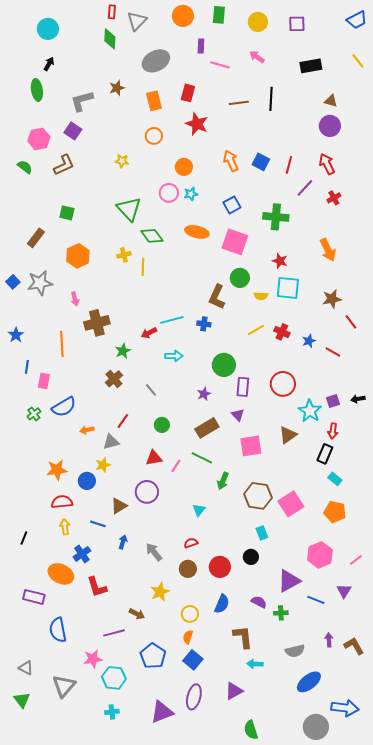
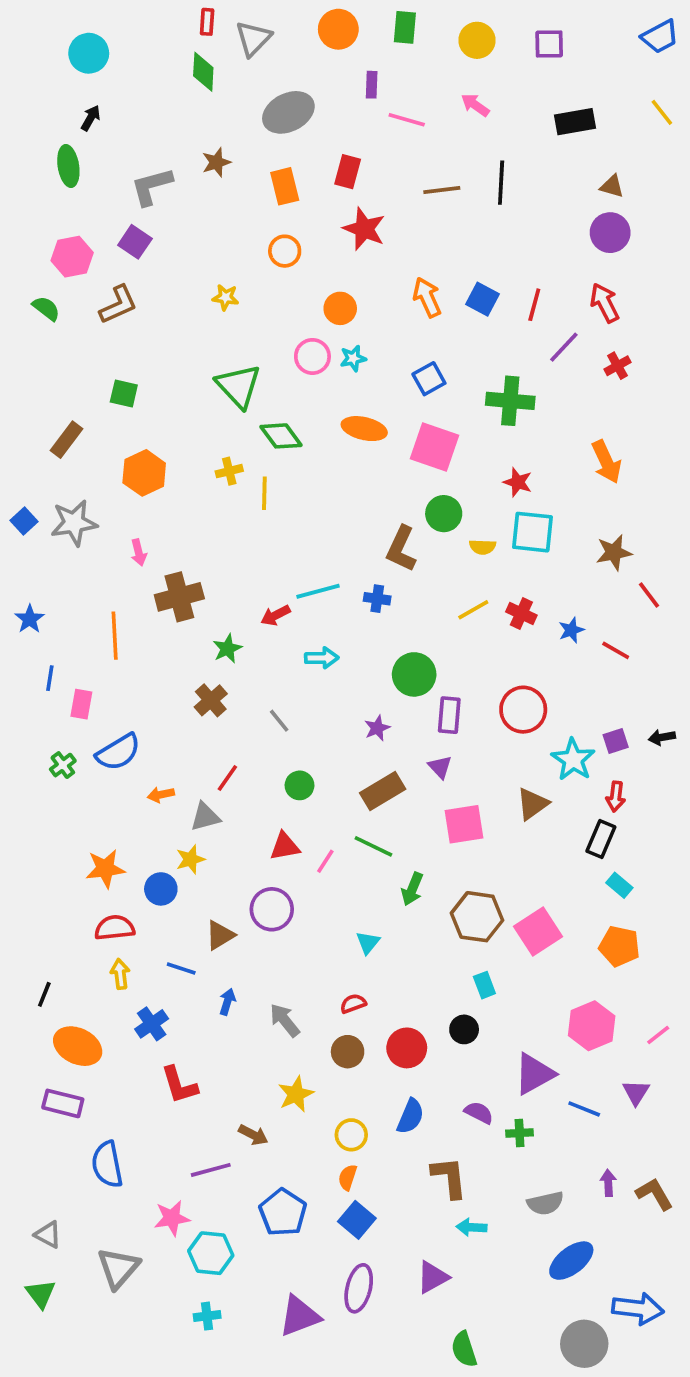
orange ellipse: (61, 574) -> (78, 1046), moved

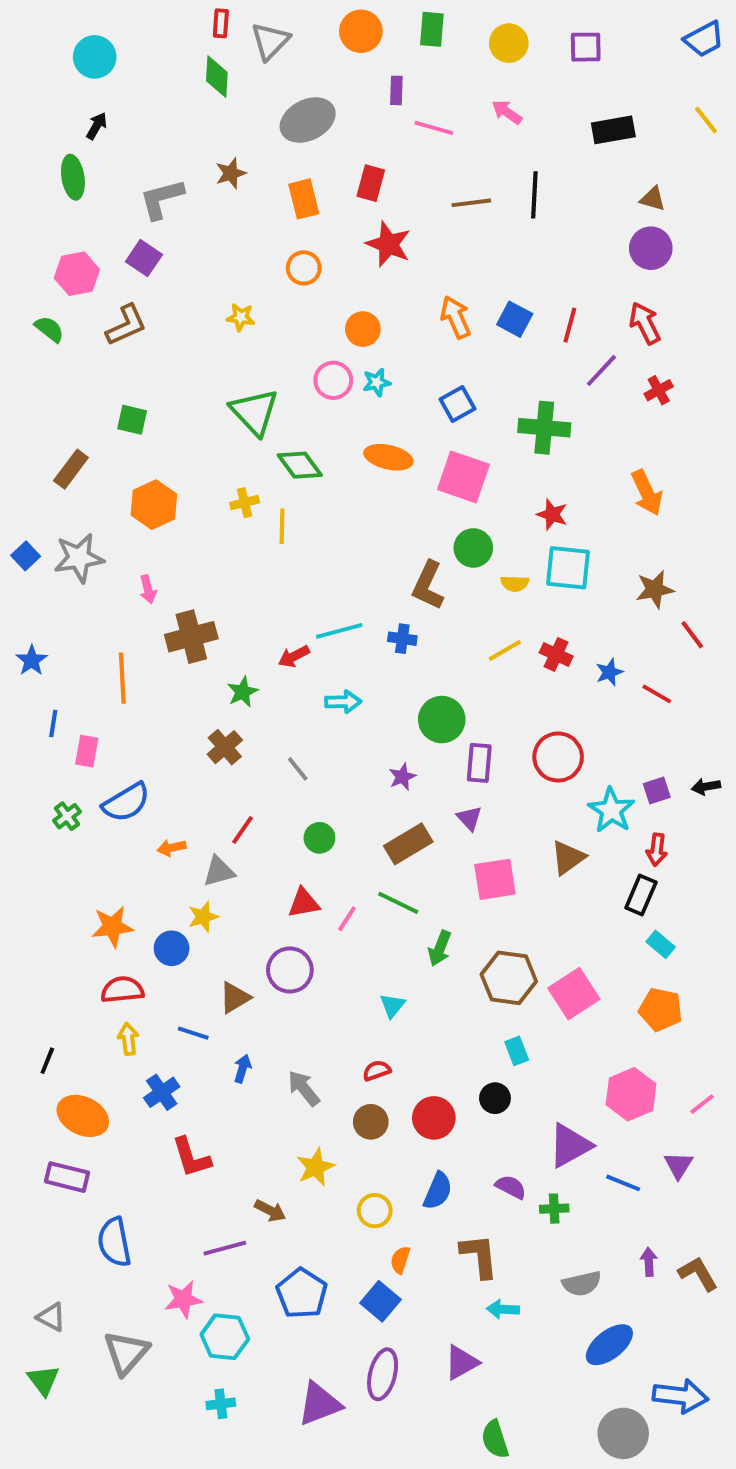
orange semicircle: (348, 1177) -> (400, 1260), moved

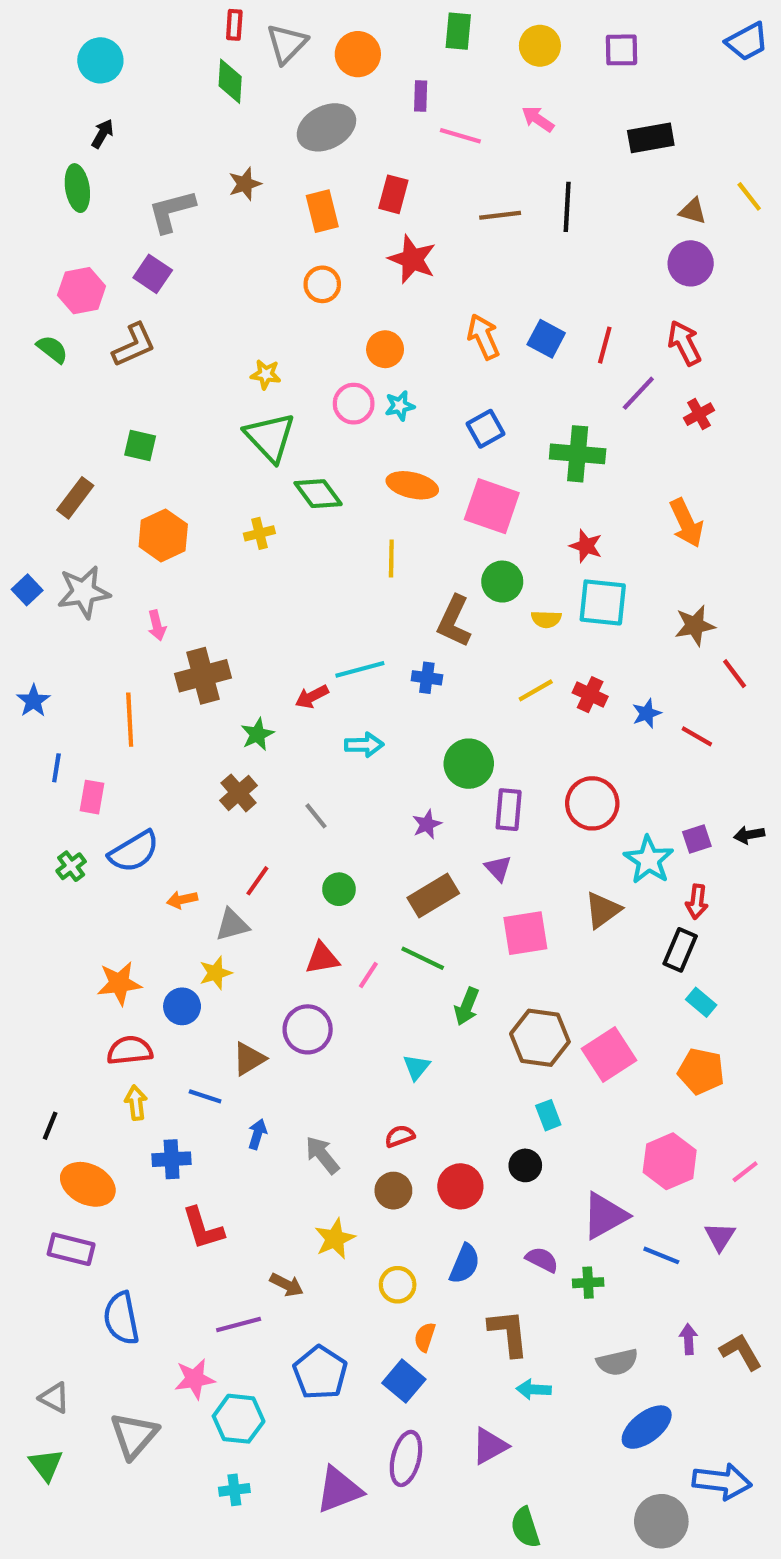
orange circle: (361, 31) -> (358, 54), moved
yellow line: (706, 120) -> (749, 196), moved
yellow star: (241, 317) -> (266, 374), moved
yellow line: (282, 526) -> (391, 559), moved
blue cross: (162, 1092) -> (172, 1159), turned 32

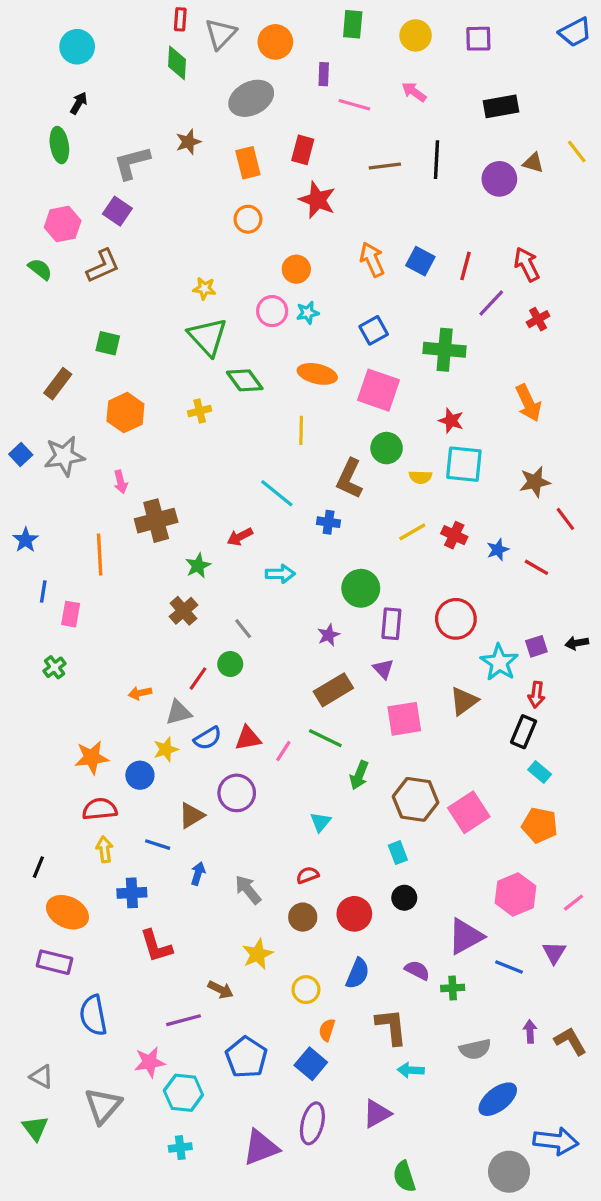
purple circle: (691, 263) -> (499, 179), moved
cyan line: (360, 669) -> (277, 493), moved, turned 54
blue semicircle: (134, 852) -> (208, 738), moved, size x0.7
green circle: (339, 889) -> (230, 664), moved
cyan rectangle: (548, 1115) -> (398, 853), moved

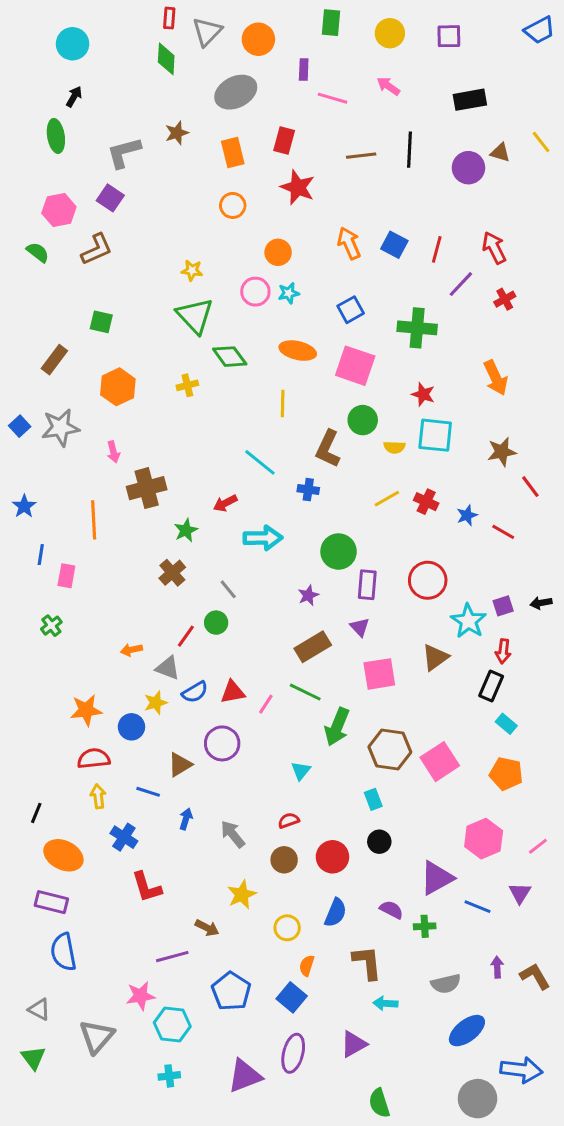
cyan arrow: (280, 574) -> (263, 538), size x1.4
gray triangle: (179, 712) -> (168, 668), turned 36
green arrow: (359, 775) -> (337, 727), size x1.4
blue cross: (132, 893) -> (124, 837), turned 36
blue semicircle: (93, 1015) -> (63, 952), moved

